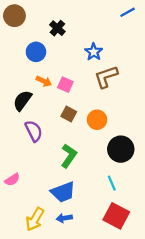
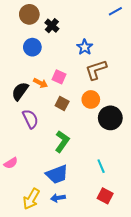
brown circle: (14, 16) -> (29, 14), moved
orange arrow: (44, 81) -> (41, 83), moved
orange circle: (97, 120) -> (91, 99), moved
black circle: (121, 149) -> (110, 118), moved
red square: (116, 216) -> (105, 196), size x0.7

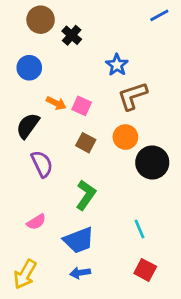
blue circle: (32, 47) -> (29, 68), moved
orange arrow: (41, 83) -> (56, 103), moved
pink semicircle: (11, 163) -> (36, 222), moved
yellow arrow: (31, 199) -> (25, 274), moved

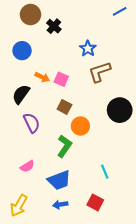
orange circle: (125, 137) -> (80, 126), moved
black circle: (152, 162) -> (120, 110), moved
red square: (145, 270) -> (95, 202), moved

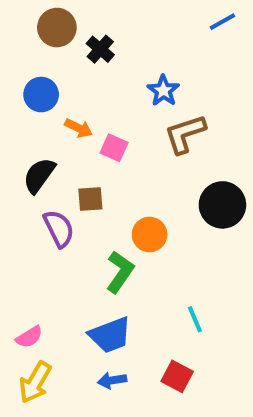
orange arrow: (42, 77) -> (79, 128), moved
brown square: (64, 107) -> (90, 199), moved, turned -32
pink semicircle: (27, 166) -> (29, 337), moved

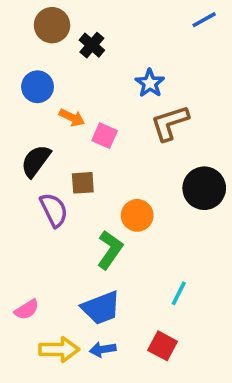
cyan line: (195, 319) -> (179, 293), turned 50
yellow arrow: (35, 382) -> (59, 349), moved, turned -120

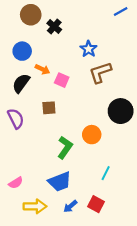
black semicircle: (36, 161) -> (21, 83), moved
purple semicircle: (54, 210) -> (16, 119), moved
orange circle: (137, 215) -> (92, 135), moved
blue arrow: (103, 349) -> (70, 206), moved, turned -32

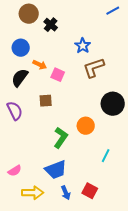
cyan line: (106, 173) -> (106, 156), moved
blue arrow: (70, 206) -> (66, 193), turned -72

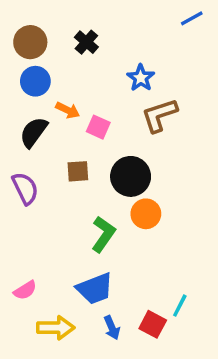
brown circle: (29, 14) -> (30, 42), moved
black circle: (113, 104) -> (131, 176), moved
cyan line: (106, 156) -> (180, 306), moved

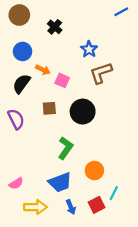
brown circle: (30, 42) -> (19, 15), moved
orange circle: (146, 214) -> (94, 171), moved
red square: (153, 324) -> (97, 205), turned 35

